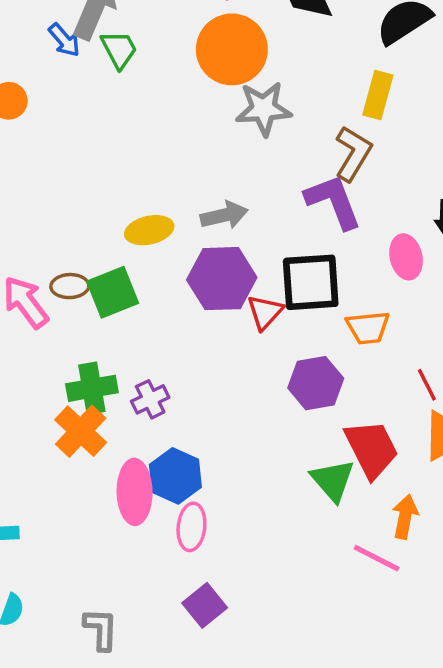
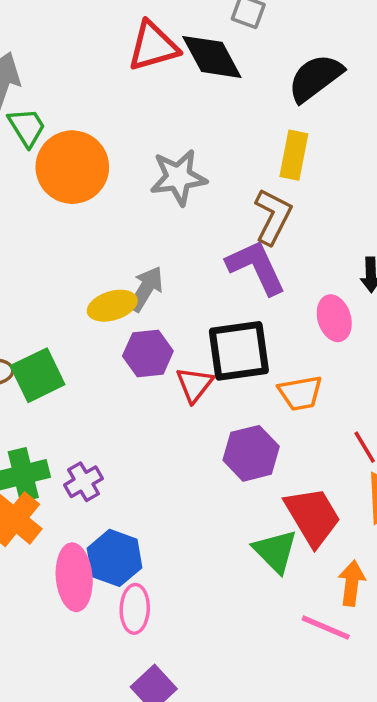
orange circle: (232, 49) -> (72, 167), moved
gray arrow: (224, 215) -> (146, 289), turned -42
yellow ellipse: (149, 230) -> (112, 306), moved
purple hexagon: (222, 279) -> (148, 353), size x0.7

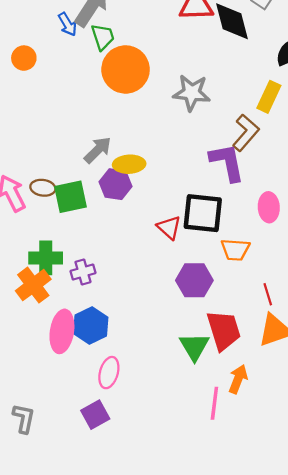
gray arrow: (146, 289) -> (98, 150), moved
purple hexagon: (148, 353) -> (115, 184), moved
red triangle: (194, 385) -> (169, 227), turned -40
pink ellipse: (135, 609) -> (109, 373), moved
pink line: (326, 628) -> (214, 403), turned 60

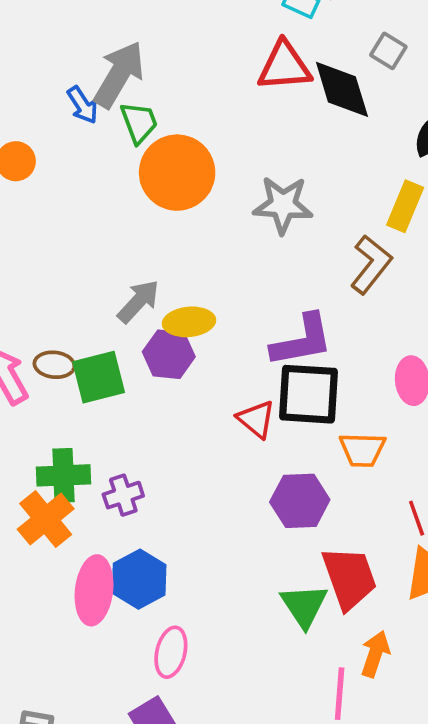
purple L-shape: (227, 162) -> (302, 340), moved, turned 93

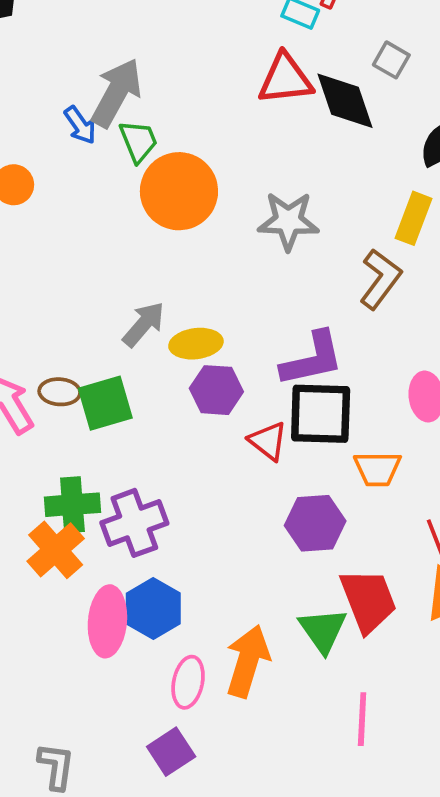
purple hexagon: (169, 354) -> (216, 390), moved
purple cross: (123, 495) -> (134, 523), size x1.6
orange arrow: (375, 654) -> (248, 661), moved, size x1.5

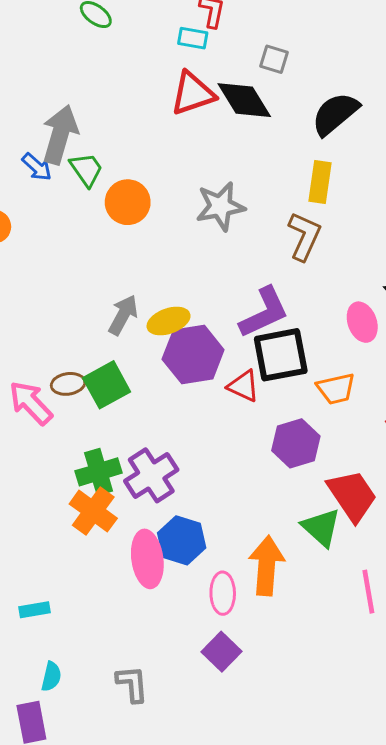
orange circle: (179, 191) -> (128, 202), size x0.7
purple hexagon: (216, 390) -> (193, 355), size x1.4

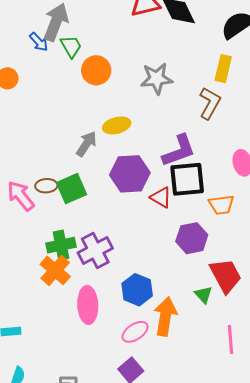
yellow ellipse: (169, 321) -> (117, 125), moved
green triangle: (321, 527) -> (203, 295), size x0.7
blue hexagon: (182, 540) -> (137, 290), moved
pink ellipse: (223, 593) -> (135, 332), turned 52

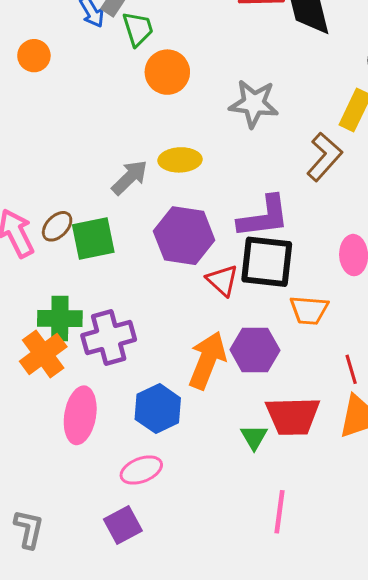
brown ellipse: (46, 186) -> (57, 226), turned -55
red trapezoid: (226, 276) -> (293, 416), turned 105
orange arrow: (165, 316) -> (207, 360), moved

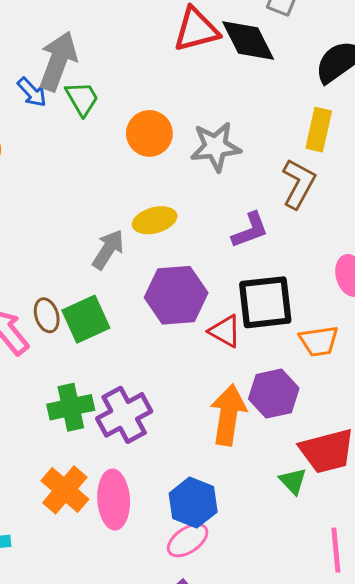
orange circle: (167, 72) -> (149, 133), moved
purple L-shape: (264, 217) -> (250, 230), moved, size x0.7
brown ellipse: (57, 226) -> (47, 315), turned -48
orange cross: (43, 354) -> (65, 490), moved
blue hexagon: (158, 409) -> (193, 503), moved

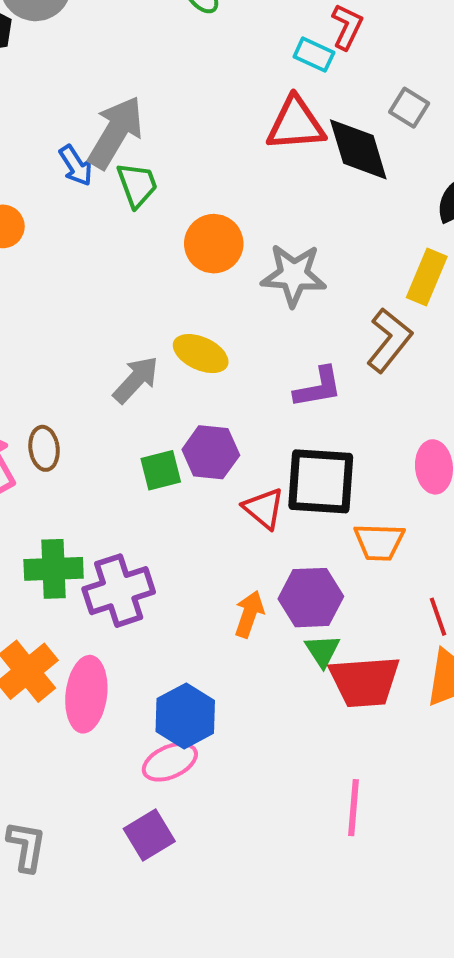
yellow ellipse: (155, 220) -> (201, 354), turned 30
purple hexagon: (176, 295) -> (211, 452), size x0.7
green square: (86, 319) -> (161, 470), moved, size x0.7
orange arrow: (228, 415) -> (249, 614), size x0.6
green triangle: (293, 481) -> (322, 651), moved

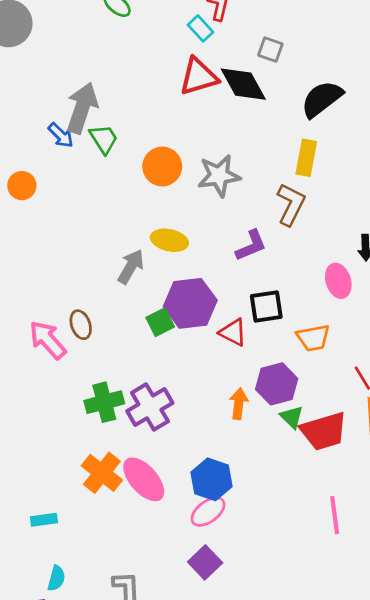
cyan rectangle: (314, 55) -> (201, 28), turned 35
purple hexagon: (211, 452) -> (190, 303), size x1.4
black square: (321, 481) -> (266, 307), size x0.7
pink ellipse: (86, 694) -> (144, 479), turned -36

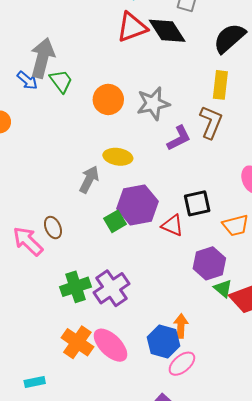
purple L-shape: (251, 246) -> (179, 138), moved
orange arrow: (239, 404) -> (181, 326), moved
pink ellipse: (208, 512) -> (182, 364), moved

